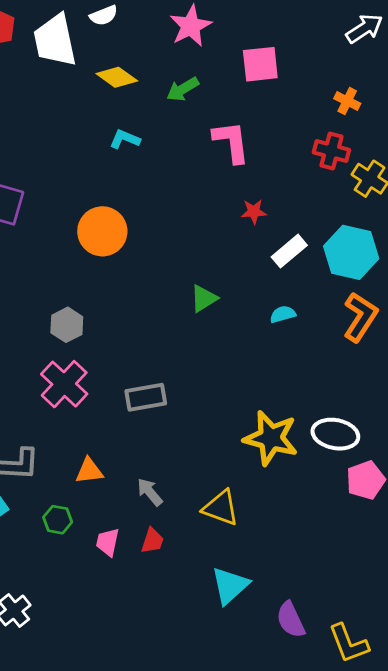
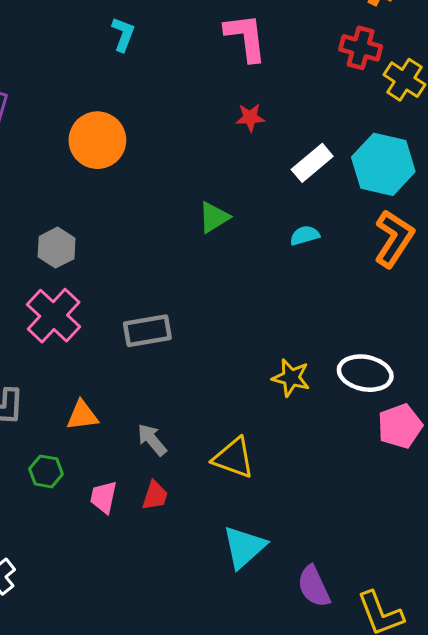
cyan L-shape: (125, 139) -> (123, 34), turned 88
red star: (254, 212) -> (250, 117), moved
yellow star: (271, 438) -> (291, 378), size x0.6

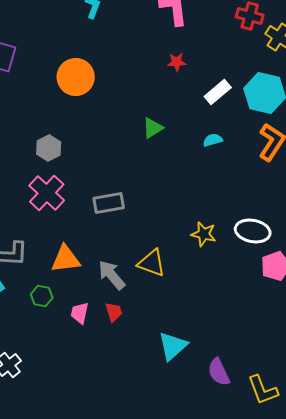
orange triangle: (82, 415) -> (66, 259), size x1.4
gray arrow: (152, 440) -> (112, 275), size x1.4
yellow triangle: (234, 458) -> (152, 263), moved
red trapezoid: (155, 496) -> (114, 312), turned -35

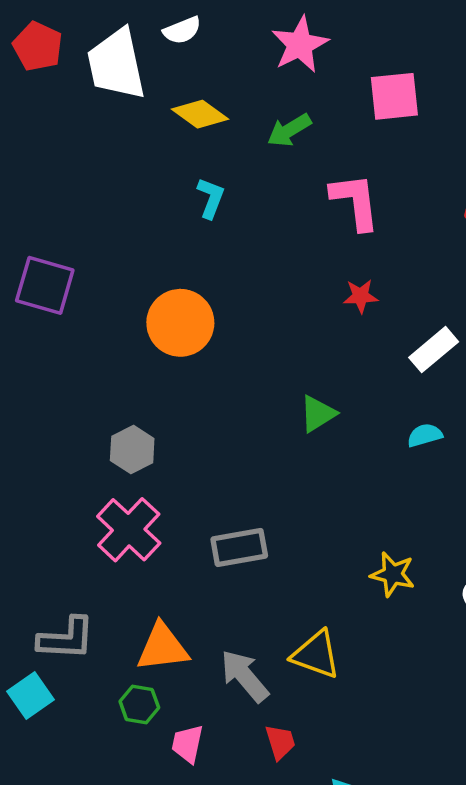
yellow star: (204, 234) -> (393, 574), moved
green hexagon: (42, 296) -> (139, 704), moved
red trapezoid: (114, 312) -> (280, 742), moved

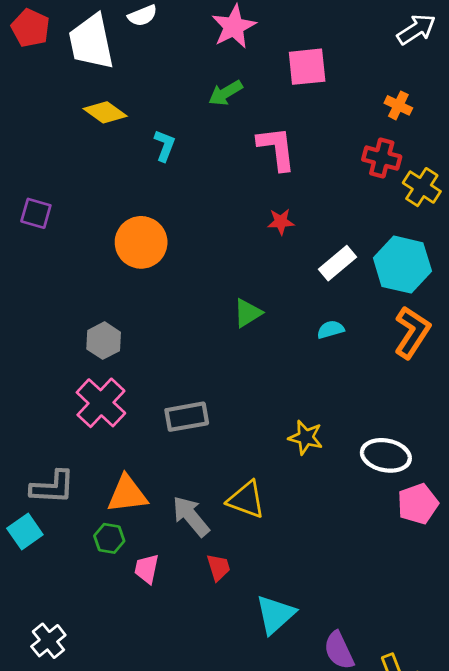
yellow diamond: (200, 114) -> (105, 112), moved
purple square: (45, 285) -> (36, 213), size x0.7

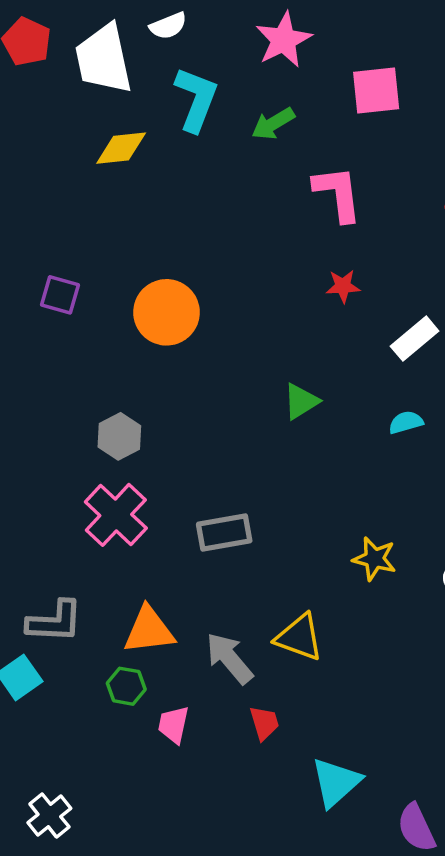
yellow diamond: (105, 112) -> (121, 148), turned -42
cyan L-shape: (165, 146) -> (196, 99), moved, size x1.6
purple square: (36, 213) -> (60, 295), moved

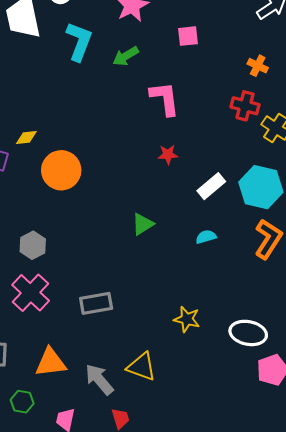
pink square: (376, 90) -> (188, 36), size x0.7
yellow diamond: (121, 148) -> (26, 138), moved, size x0.7
green hexagon: (126, 686) -> (22, 402), moved

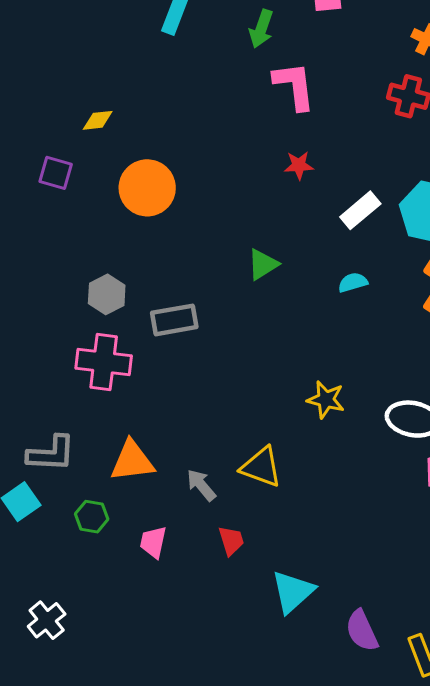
green arrow: (126, 56) -> (261, 29), moved, turned -40
yellow diamond: (26, 138) -> (98, 120), moved
pink cross: (31, 293) -> (104, 362), turned -36
gray rectangle: (96, 303) -> (174, 320), moved
gray arrow: (99, 379) -> (201, 485), size x0.7

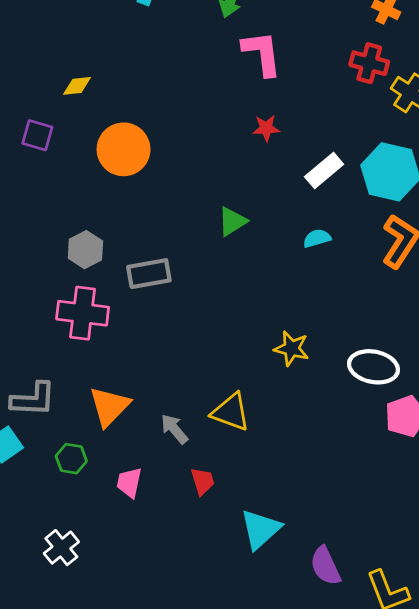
orange triangle: (132, 461) -> (109, 406), turned -39
white cross: (47, 620) -> (61, 548), moved

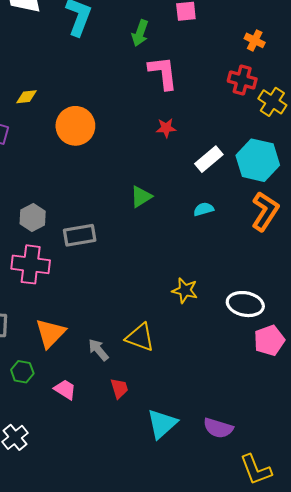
orange circle: (124, 149) -> (75, 126), moved
pink trapezoid: (129, 483) -> (65, 389), turned 110
purple semicircle: (325, 566) -> (218, 428), moved, turned -48

